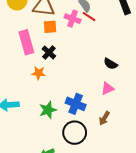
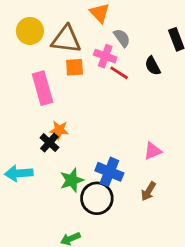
red line: (89, 17) -> (119, 73), moved
black cross: (49, 52) -> (49, 143), moved
black semicircle: (111, 64) -> (153, 66), moved, turned 32
black circle: (75, 133) -> (97, 198), moved

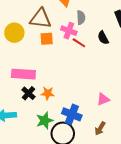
yellow circle: (30, 31) -> (14, 33), moved
gray semicircle: (122, 38) -> (81, 18), turned 32
pink rectangle: (42, 88) -> (23, 74), moved, turned -70
orange star: (59, 130) -> (48, 93), moved

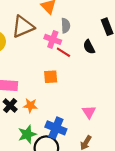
brown triangle: (41, 19) -> (23, 27), turned -30
orange square: (47, 39) -> (51, 77), moved
pink triangle: (103, 99) -> (89, 112), turned -40

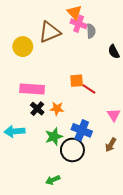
pink cross: (53, 39) -> (79, 24), moved
red line: (63, 52) -> (89, 89), moved

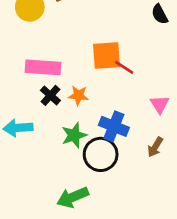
orange square: (77, 81) -> (107, 56), size x1.5
green arrow: (53, 180) -> (73, 197), size x1.5

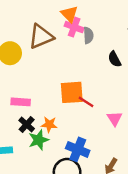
pink rectangle: (43, 67) -> (21, 102), size x0.7
pink triangle: (160, 104) -> (115, 119), moved
green star: (74, 135) -> (38, 140), moved

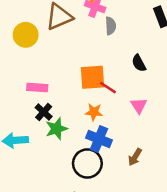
gray semicircle: (88, 35) -> (111, 26), moved
black semicircle: (115, 59) -> (139, 63), moved
orange star: (49, 124) -> (94, 112), moved

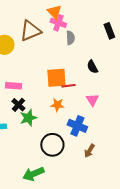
red line: (108, 88) -> (68, 86), turned -40
blue cross: (99, 139) -> (77, 126), moved
brown arrow: (135, 157) -> (89, 151), moved

